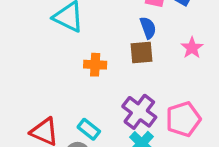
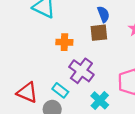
purple cross: (139, 112) -> (81, 71), moved

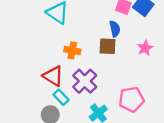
red triangle: (27, 93) -> (53, 76), moved

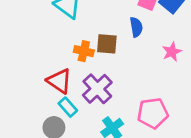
brown square: (107, 46) -> (107, 44), moved

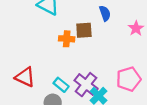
red triangle: (59, 81) -> (25, 77), moved
purple cross: (97, 89) -> (86, 85), moved

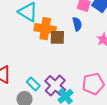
orange cross: (67, 39) -> (45, 29), moved, size x1.5

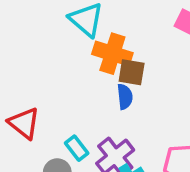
blue semicircle: (77, 24) -> (125, 97), moved

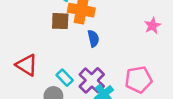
brown square: (132, 72) -> (60, 21), moved

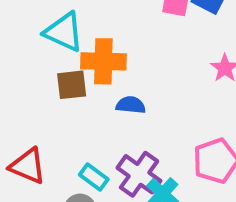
blue semicircle: (93, 39) -> (131, 105), turned -63

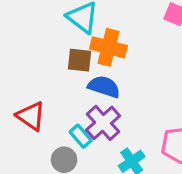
blue semicircle: (131, 105) -> (104, 87), moved, size x1.4
purple cross: (139, 174) -> (103, 123), moved

